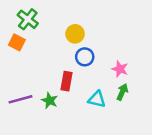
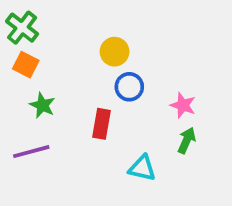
green cross: (28, 19) -> (22, 28), moved
cyan triangle: (97, 99) -> (142, 168), moved
green star: (50, 101) -> (42, 105), moved

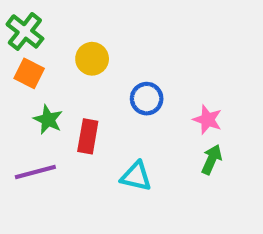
yellow circle: (115, 52) -> (92, 59), moved
red rectangle: (102, 124) -> (88, 136), moved
cyan triangle: (142, 168) -> (136, 176), moved

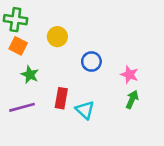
green cross: (25, 31) -> (15, 20), turned -30
red rectangle: (88, 136) -> (61, 98), moved
cyan triangle: (136, 176) -> (85, 110), turned 30

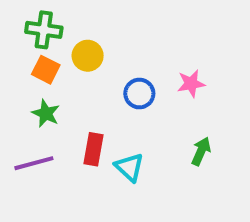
green cross: (15, 20) -> (44, 30), moved
orange square: (18, 46) -> (46, 70), moved
pink star: (129, 75) -> (191, 84), moved, turned -30

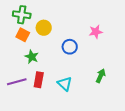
pink star: (191, 84) -> (96, 32), moved
green star: (46, 113) -> (32, 57), moved
red rectangle: (94, 149) -> (39, 80), moved

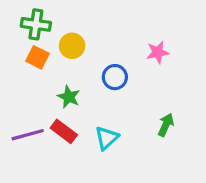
green star: (32, 57) -> (69, 97), moved
red rectangle: (39, 80) -> (64, 131), turned -63
cyan triangle: (65, 84) -> (107, 138), turned 35

